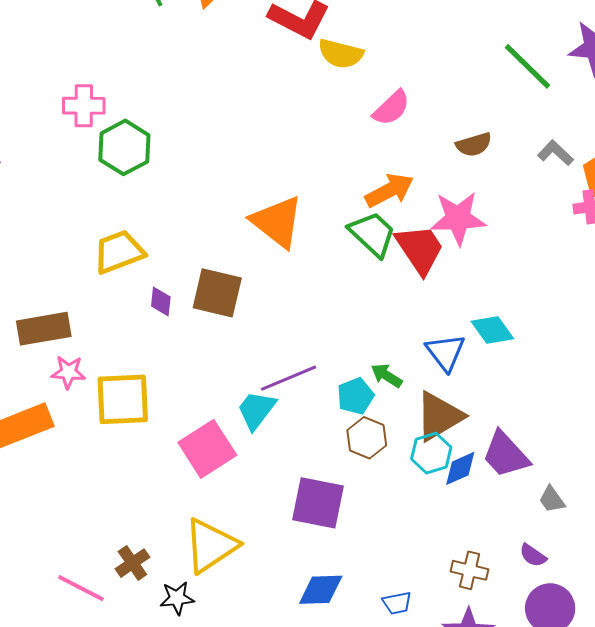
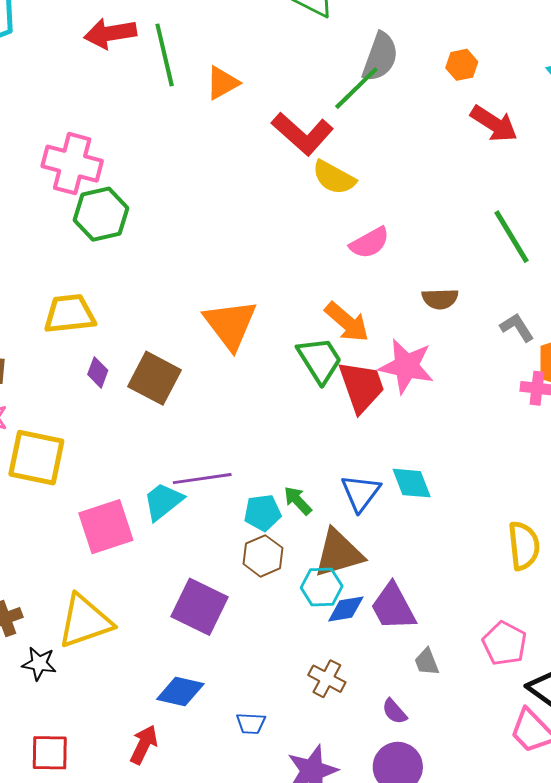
pink cross: (84, 106) -> (72, 164), size x1.4
orange arrow: (389, 190) -> (347, 322), turned 54
brown cross: (470, 570) -> (327, 679), moved

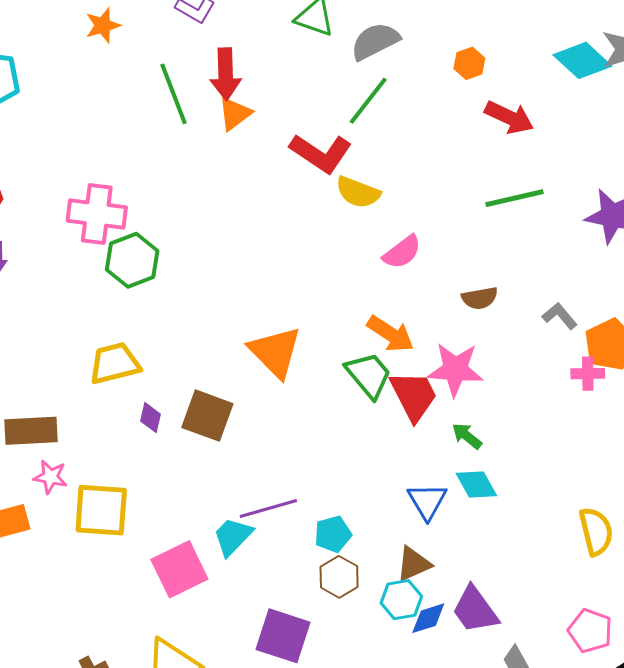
red arrow: (110, 33) -> (226, 74), moved, turned -75
gray semicircle: (380, 57) -> (375, 41), moved, turned -129
green line: (512, 237) -> (514, 198), moved, turned -64
green arrow: (298, 501) -> (467, 436), moved
brown triangle: (338, 553) -> (413, 564), size x0.7

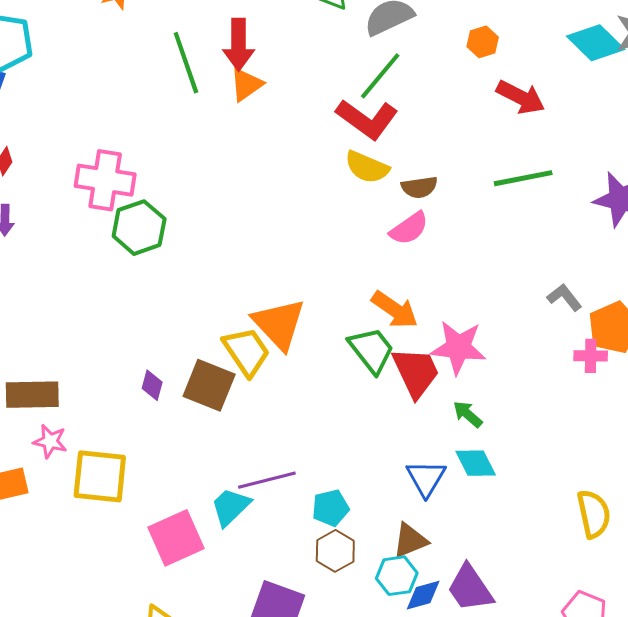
red L-shape: (321, 153) -> (367, 119), moved
brown semicircle: (480, 298) -> (419, 187), moved
yellow trapezoid: (115, 363) -> (246, 352), moved, turned 68

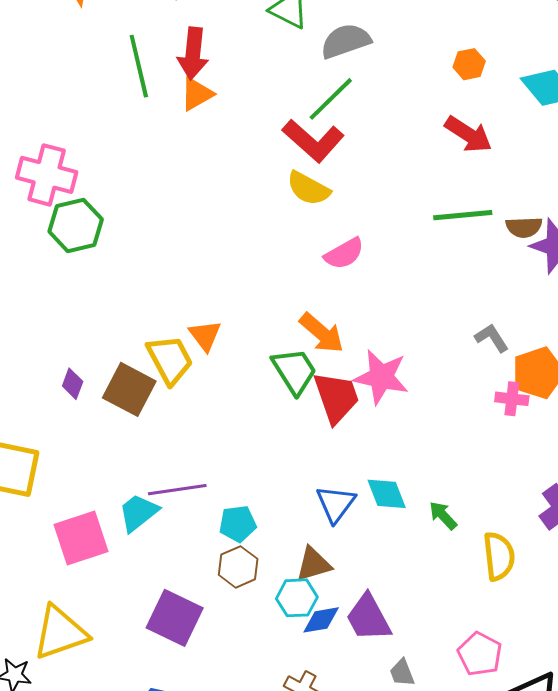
orange hexagon: (483, 42) -> (469, 64), moved
brown semicircle: (419, 187) -> (524, 227), moved
orange triangle: (279, 324) -> (205, 335), size x0.6
green arrow: (468, 414) -> (443, 516), moved

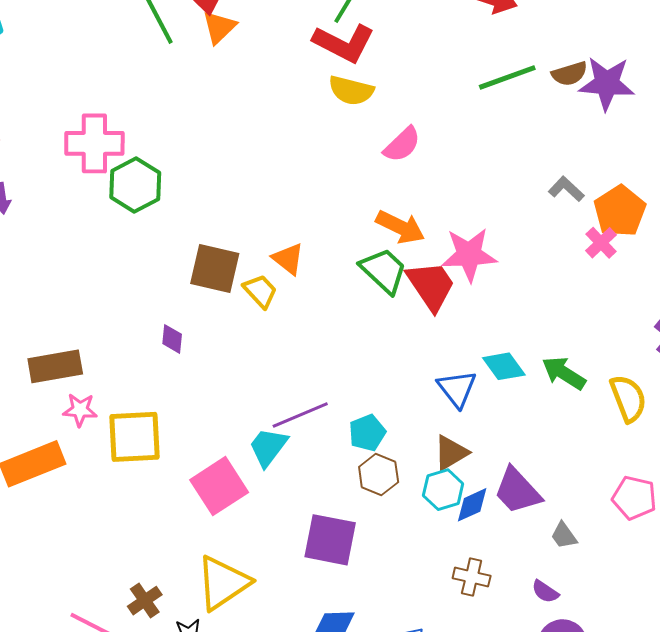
yellow trapezoid: (170, 360) -> (260, 291), size x0.7
brown square: (129, 389) -> (215, 269), moved
pink cross: (512, 399) -> (601, 243), turned -36
green arrow: (443, 516) -> (564, 373), size x1.4

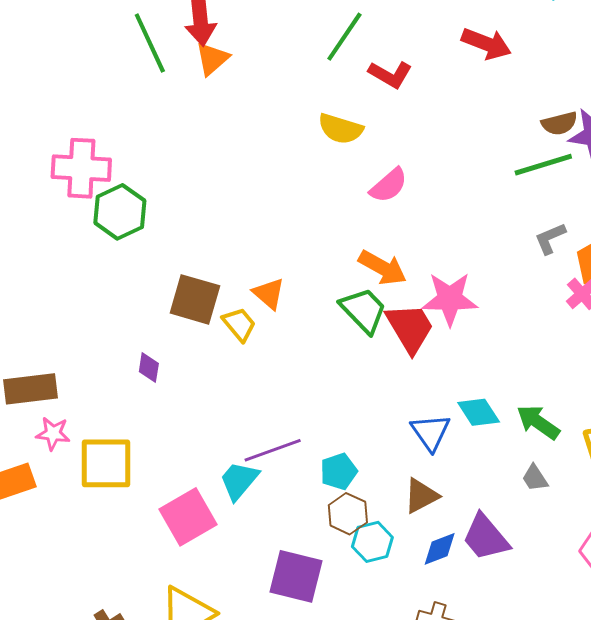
red L-shape: (344, 43) -> (390, 74), moved, size x0.7
green line: (507, 77) -> (543, 165), moved
gray L-shape: (566, 189) -> (550, 238), turned -69
cyan hexagon: (443, 490) -> (372, 542), moved
gray trapezoid: (564, 536) -> (535, 478), moved

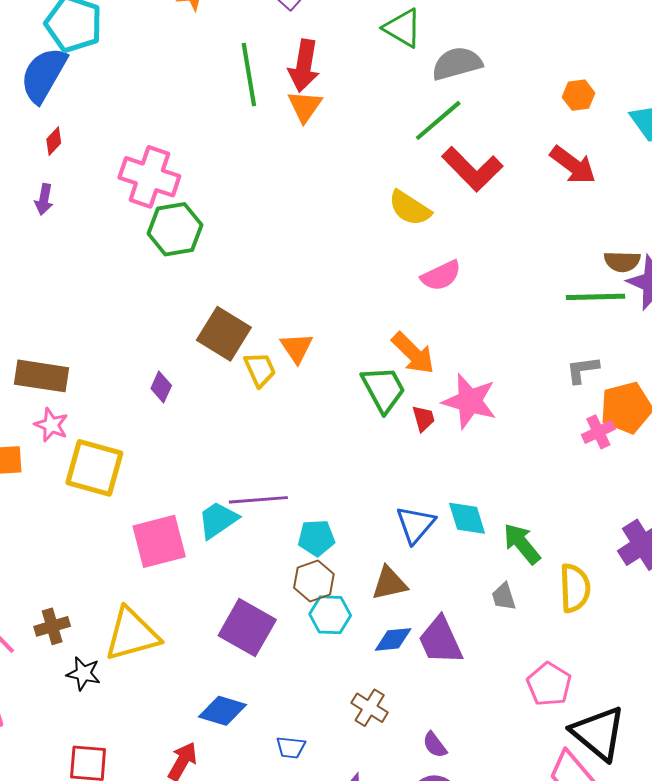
orange triangle: (212, 59) -> (305, 106), turned -30
red L-shape: (390, 74) -> (472, 169), size x1.4
red trapezoid: (410, 328) -> (423, 419), size x0.5

